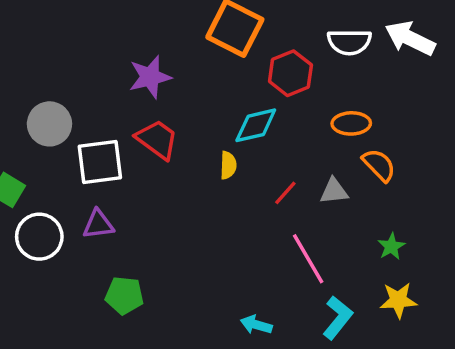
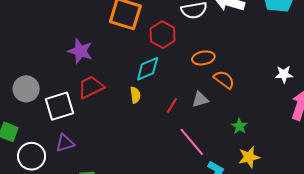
purple star: (150, 77) -> (80, 51), turned -30
red trapezoid: (157, 139) -> (91, 87), turned -52

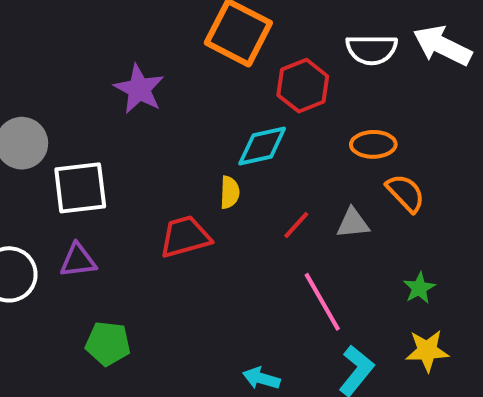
red trapezoid: (91, 87) -> (185, 237), moved

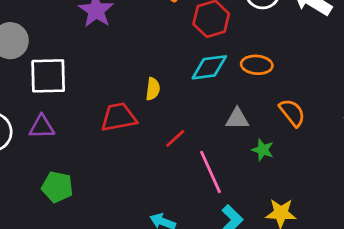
cyan diamond: (262, 146) -> (209, 67), moved
orange semicircle: (405, 193) -> (292, 113), moved
red line: (296, 225) -> (175, 138), moved
green star: (419, 288) -> (263, 150), moved, turned -30

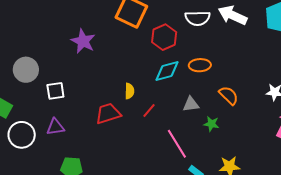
white square: (48, 76) -> (55, 91), size x0.7
red line: (175, 138) -> (149, 111), moved

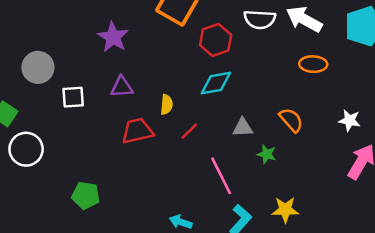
orange ellipse: (200, 65) -> (313, 64), moved
purple triangle: (55, 127) -> (122, 87), moved

